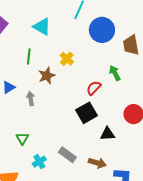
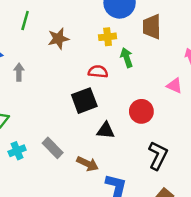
yellow cross: (67, 59) -> (108, 37), moved, turned 32
brown star: (47, 76) -> (58, 39), moved
red semicircle: (94, 88) -> (98, 72), turned 42

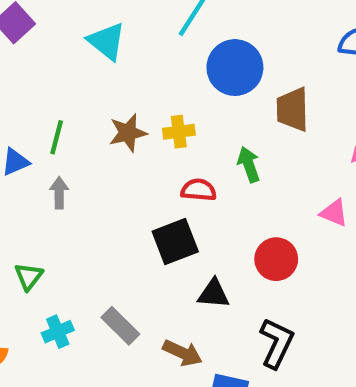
green line: (25, 21) -> (57, 137), moved
yellow cross: (108, 37) -> (179, 132), moved
black L-shape: (158, 155) -> (277, 343), moved

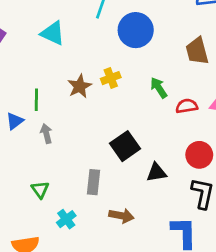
brown trapezoid: (293, 109) -> (197, 51), moved
red semicircle: (199, 190) -> (187, 106), moved
red circle: (276, 259) -> (199, 155), moved
gray rectangle: (120, 326) -> (94, 182), moved, turned 65
brown arrow: (182, 353) -> (121, 216), moved

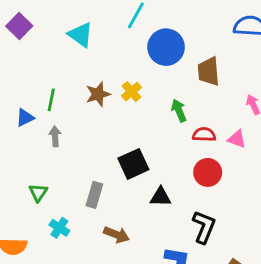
brown trapezoid: (197, 51) -> (209, 71), moved
yellow cross: (111, 78) -> (132, 92), turned -30
red circle: (199, 155) -> (208, 172), moved
cyan cross: (66, 219) -> (59, 228), turned -30

